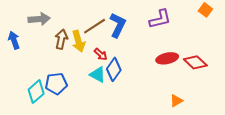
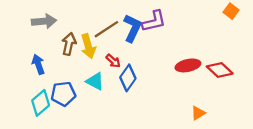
purple L-shape: (160, 19) -> (154, 21), moved
blue arrow: (14, 40) -> (38, 64), moved
cyan triangle: (98, 74) -> (95, 81), moved

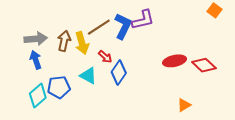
gray arrow: (44, 21) -> (36, 39), moved

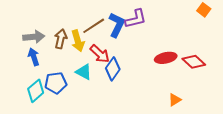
red arrow: (105, 57) -> (100, 54), size x1.5

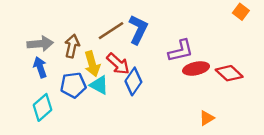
purple L-shape: (136, 19) -> (181, 51), moved
yellow arrow: (78, 41) -> (92, 64), moved
blue pentagon: (56, 83) -> (73, 85), moved

